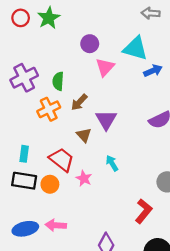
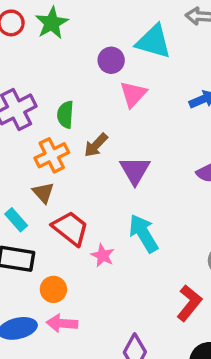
cyan triangle: (135, 48) -> (154, 42), moved
brown triangle: (84, 135) -> (43, 193), moved
cyan rectangle: (24, 154) -> (16, 220), turned -49
cyan arrow: (112, 163) -> (143, 233), size x1.6
orange circle: (50, 184) -> (53, 289), moved

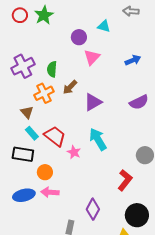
cyan triangle: (154, 42) -> (104, 26), size x0.6
purple triangle: (135, 171) -> (93, 102), turned 30
brown triangle: (43, 193) -> (27, 112), moved
cyan rectangle: (16, 220) -> (32, 133), moved

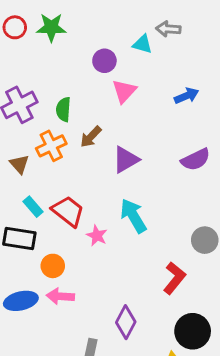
gray arrow: (131, 11) -> (168, 29), moved
green star: (44, 15) -> (51, 27), turned 30
brown triangle: (27, 112) -> (19, 164), moved

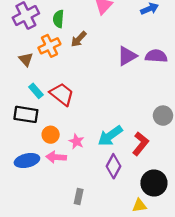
purple triangle: (126, 160) -> (127, 56), moved
purple semicircle: (196, 160) -> (156, 56), turned -150
cyan arrow: (133, 216) -> (110, 136), moved, turned -95
pink star: (97, 236) -> (76, 141), moved
purple diamond: (126, 322) -> (114, 166), moved

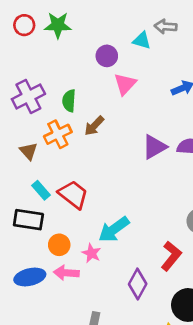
cyan arrow: (110, 136) -> (114, 229), moved

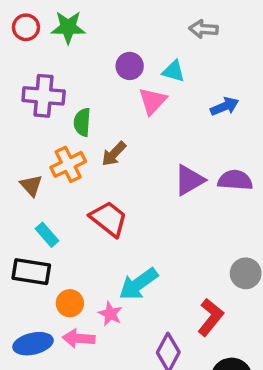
cyan triangle: (142, 41) -> (174, 71), moved
purple cross: (28, 96) -> (44, 96), moved, turned 32
red trapezoid: (73, 194) -> (109, 219), moved

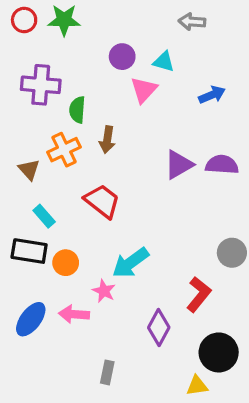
brown arrow: (114, 154) -> (107, 140), turned -35
orange circle: (70, 303) -> (66, 263), moved
blue ellipse: (33, 344) -> (31, 319), turned -40

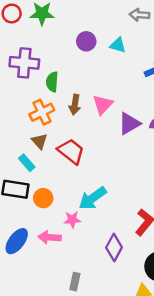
pink triangle: (144, 90) -> (103, 105), moved
brown triangle: (29, 170) -> (39, 141), moved
pink star: (104, 291) -> (72, 220), turned -30

